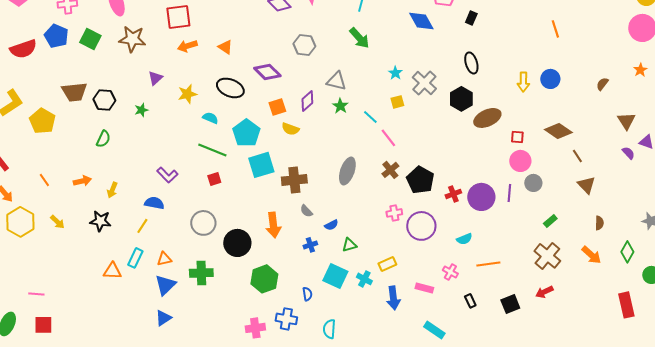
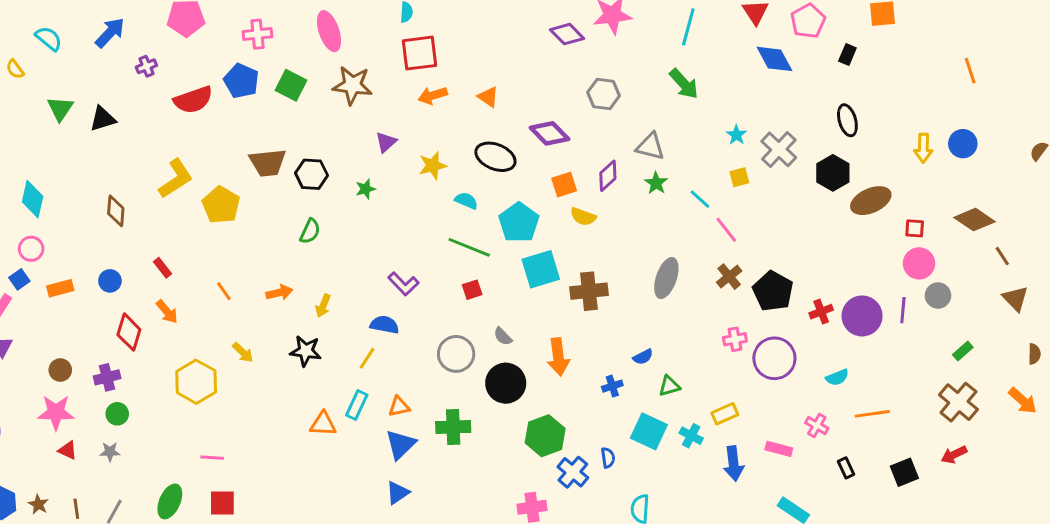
gray semicircle: (306, 211) -> (503, 336), moved
yellow hexagon: (20, 222) -> (196, 382), moved
blue cross: (286, 319) -> (573, 472), moved, turned 30

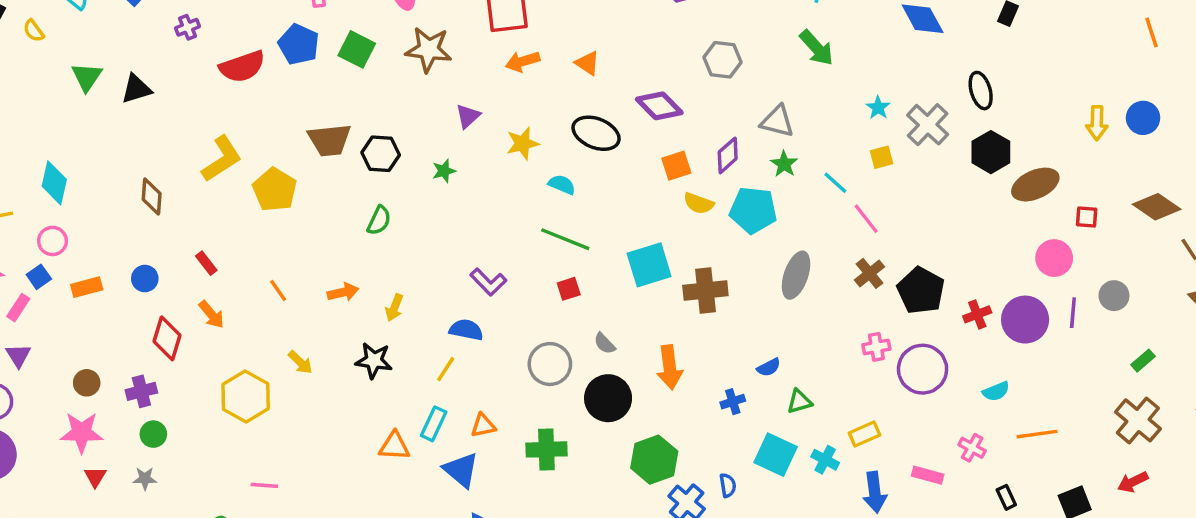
black ellipse: (847, 120) -> (981, 91), moved
cyan pentagon: (519, 222) -> (753, 210), moved, turned -30
pink circle: (919, 263) -> (1054, 258), moved
blue triangle: (401, 444) -> (461, 470), moved, turned -36
red triangle: (68, 450) -> (95, 477), turned 36

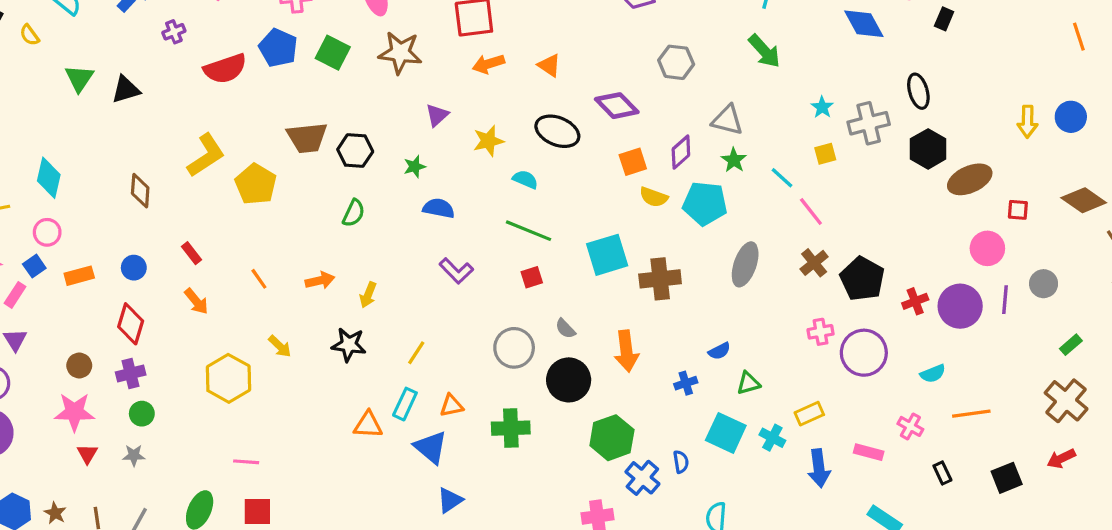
gray cross: (928, 125) -> (869, 123), turned 33
blue semicircle: (466, 330) -> (439, 208), moved
red diamond: (167, 338) -> (131, 324), moved

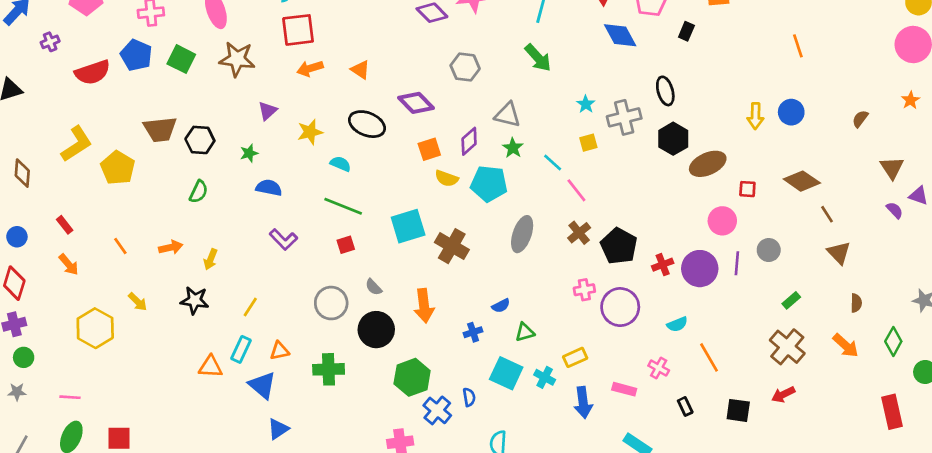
brown cross: (660, 279) -> (452, 246), turned 36
orange line: (971, 414) -> (709, 357), turned 68
pink line: (246, 462) -> (70, 397), moved
black square: (1007, 478) -> (738, 410), turned 30

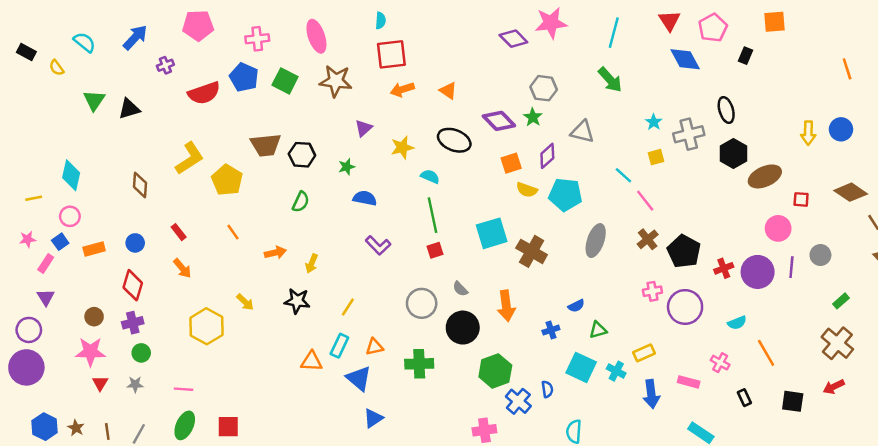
green star: (513, 148) -> (533, 117), moved
green line: (343, 206) -> (432, 215), turned 56
orange line: (120, 246) -> (233, 232), moved

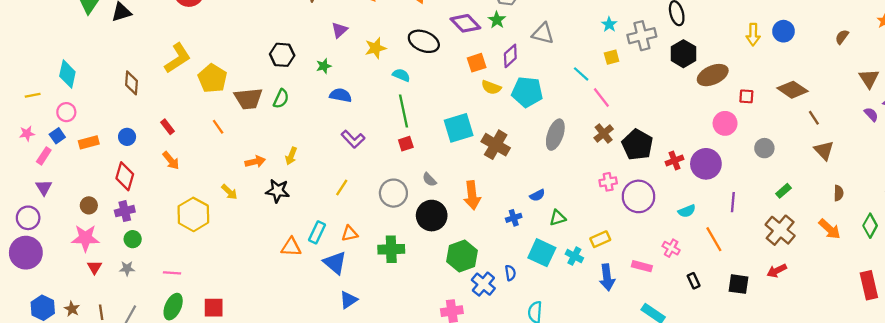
brown trapezoid: (266, 145) -> (248, 99), moved
orange arrow: (275, 253) -> (255, 162), moved
purple line: (791, 267) -> (733, 202), moved
yellow line: (348, 307) -> (342, 187), moved

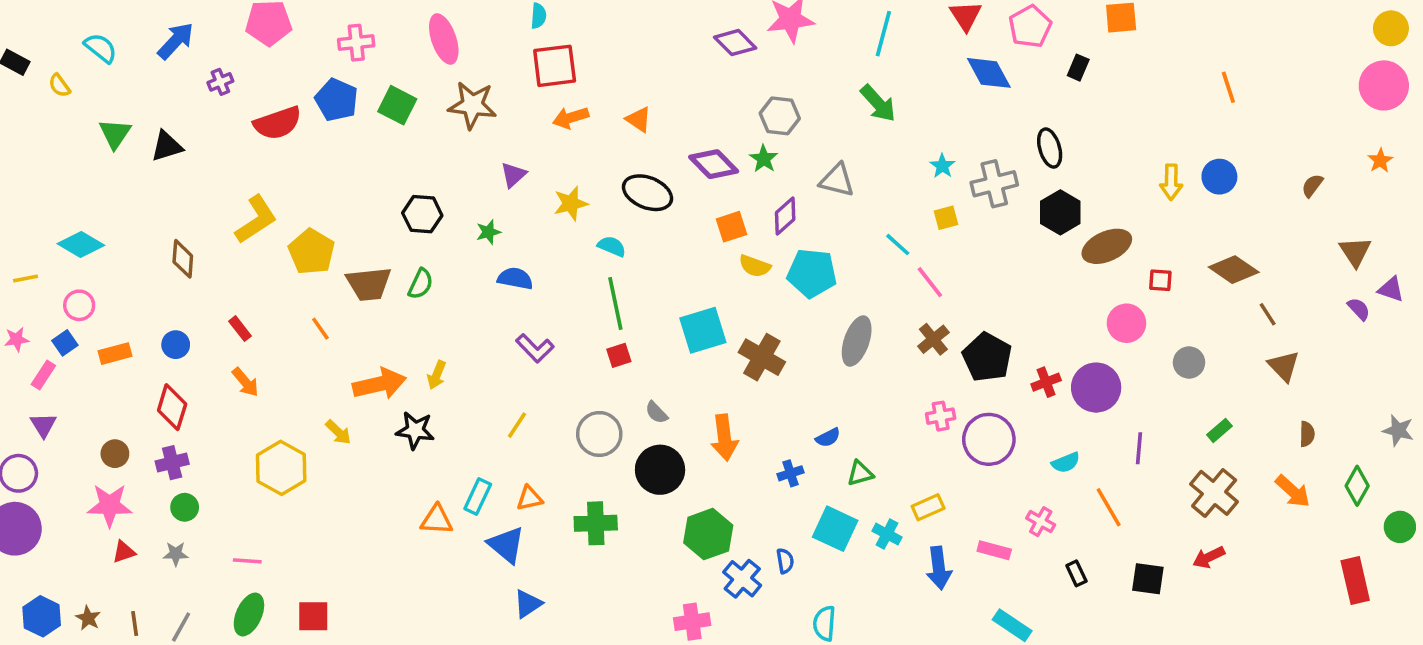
cyan diamond: (67, 74) -> (81, 245), turned -72
orange arrow: (255, 162) -> (379, 384), size x1.6
red triangle: (94, 267) -> (124, 552), turned 40

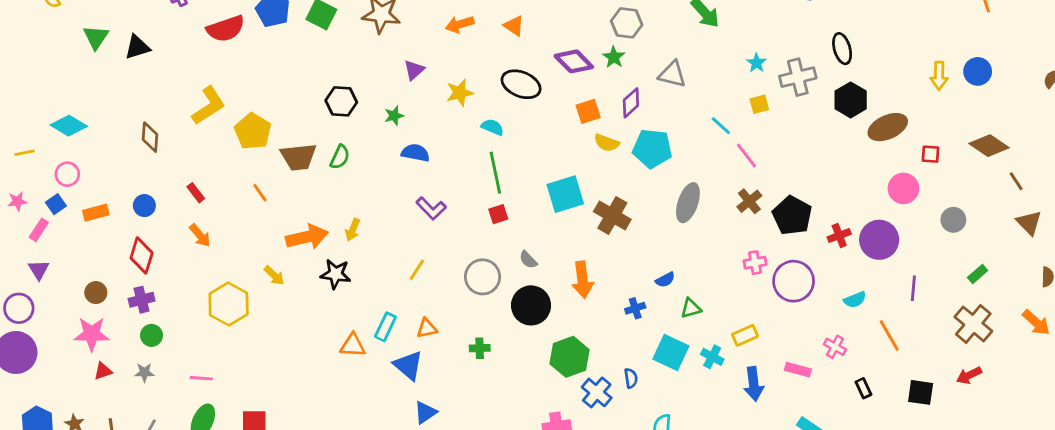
green cross: (596, 523) -> (480, 348), size x0.6

